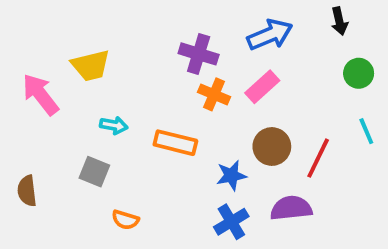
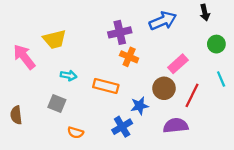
purple cross: (199, 54) -> (120, 32), turned -30
pink rectangle: (262, 87) -> (178, 64), moved
blue cross: (231, 222) -> (122, 127), moved

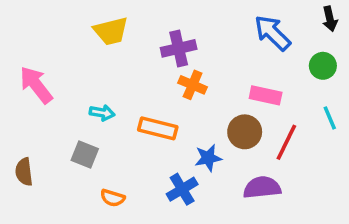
black arrow: (205, 13) -> (330, 19), moved
blue arrow: (163, 21) -> (272, 33), moved, turned -112
yellow trapezoid: (55, 39) -> (111, 31), moved
pink rectangle: (178, 64) -> (266, 95), turned 54

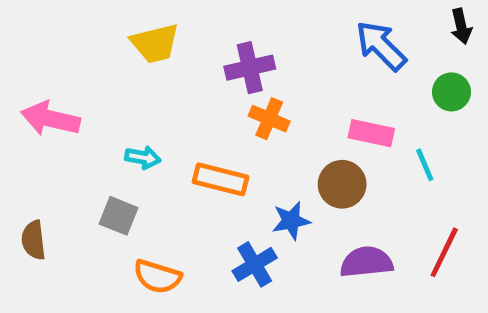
pink arrow: (36, 85) -> (50, 119), turned -39
cyan line: (330, 118) -> (425, 165), moved
red line: (286, 142) -> (444, 252), moved
orange semicircle: (113, 198) -> (157, 277), size x1.4

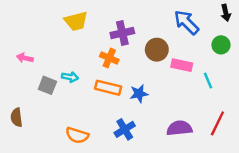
pink arrow: (50, 119) -> (25, 58), size x0.6
orange cross: (269, 119) -> (109, 58), moved
brown circle: (342, 184) -> (157, 50), moved
gray square: (119, 216) -> (47, 85), moved
blue star: (291, 221) -> (139, 94), moved

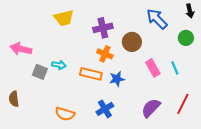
pink arrow: (25, 58) -> (21, 49), size x1.5
orange cross: (109, 58) -> (105, 54), moved
pink rectangle: (182, 65) -> (153, 68), moved, turned 48
purple semicircle: (179, 128) -> (151, 108), turned -40

